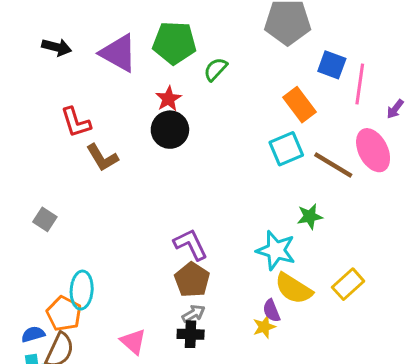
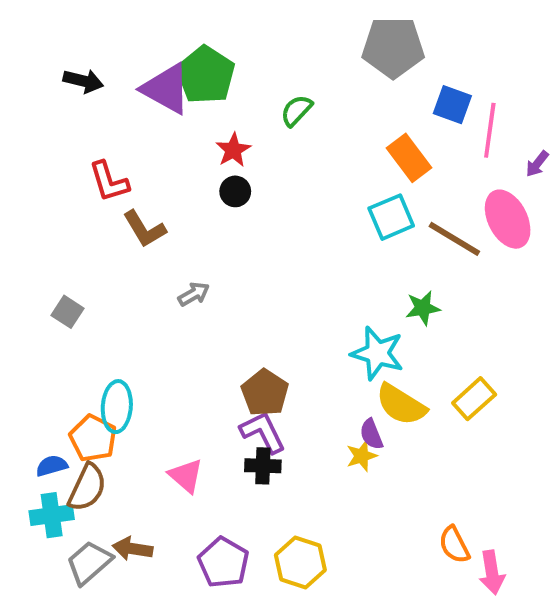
green pentagon: (174, 43) -> (206, 75), moved, turned 30
black circle: (170, 130) -> (235, 191), size x0.6
purple L-shape: (191, 244) -> (263, 432), moved
gray arrow: (193, 314) -> (194, 294), moved

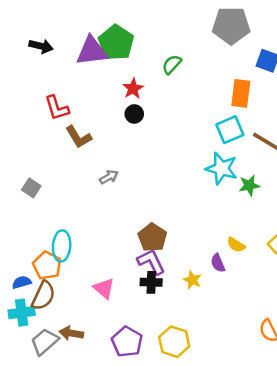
purple triangle: (166, 89) -> (92, 51), turned -36
orange rectangle: (409, 158) -> (241, 93), turned 44
cyan star: (377, 353) -> (221, 168), moved
yellow semicircle: (401, 405) -> (236, 245), size x0.6
yellow star: (362, 456) -> (192, 280), moved, turned -30

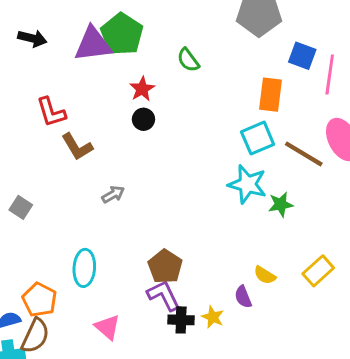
green semicircle: (172, 64) -> (188, 60), turned -80
cyan ellipse: (62, 246) -> (84, 268), moved
black cross: (151, 282) -> (181, 320), moved

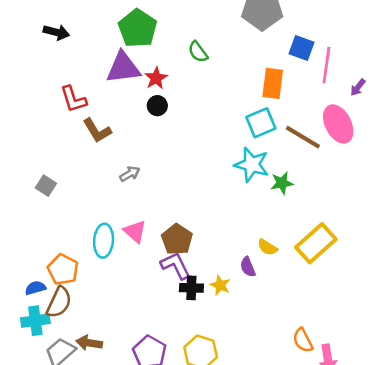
purple triangle: (93, 44) -> (123, 68), moved
yellow rectangle: (318, 271) -> (316, 243), size x1.4
pink triangle: (107, 327) -> (135, 232), moved

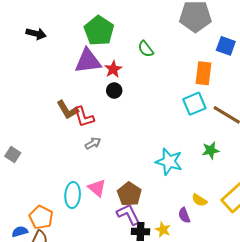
red L-shape: (73, 99) -> (84, 117), moved
cyan star: (252, 165) -> (169, 162), moved
gray square: (46, 186) -> (13, 154), moved

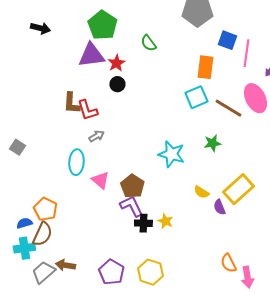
brown L-shape: (68, 110) -> (71, 103), turned 35
cyan ellipse: (73, 195) -> (76, 162), moved
purple semicircle: (184, 215) -> (219, 207), moved

